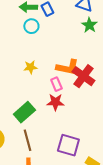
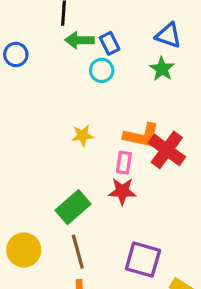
green star: (89, 25) -> (162, 69), moved
cyan circle: (31, 26) -> (102, 70), moved
pink rectangle: (56, 84) -> (124, 163), turned 32

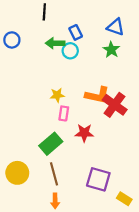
green arrow: (79, 40) -> (55, 43), moved
pink rectangle: (124, 163) -> (64, 113), moved

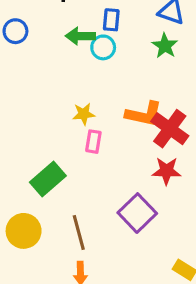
blue rectangle: (76, 32) -> (111, 20), turned 32
red star: (84, 133) -> (166, 171), moved
green rectangle: (51, 144) -> (48, 179), moved
purple square: (98, 179) -> (137, 213), moved, turned 30

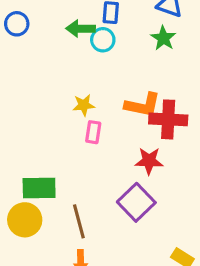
red cross: (170, 129) -> (168, 119), turned -33
red star: (166, 171) -> (149, 161), moved
green rectangle: (48, 179) -> (39, 188), moved, turned 40

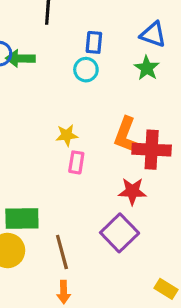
green arrow: (80, 29) -> (20, 58), moved
orange L-shape: (143, 105) -> (126, 135), turned 99

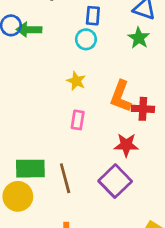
yellow star: (67, 135) -> (76, 81), moved, turned 30
red cross: (152, 150) -> (143, 109), size x0.7
brown line: (62, 252) -> (65, 178), moved

